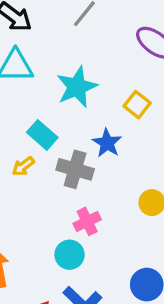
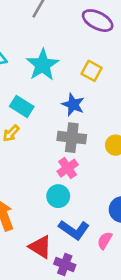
gray cross: (75, 169) -> (72, 138), moved

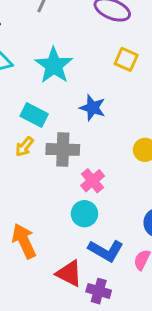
yellow square: (92, 71) -> (126, 59), moved
gray cross: (72, 138) -> (63, 149), moved

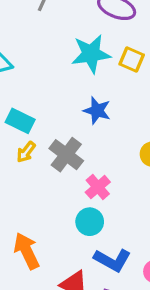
cyan star: (54, 65) -> (91, 54), moved, turned 30
cyan rectangle: (34, 115) -> (20, 121), moved
gray cross: (63, 149) -> (66, 155), turned 36

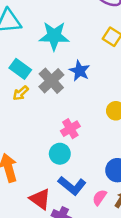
cyan star: (91, 54) -> (54, 36), moved
gray cross: (66, 155) -> (51, 81), moved

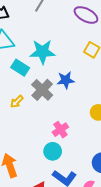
cyan rectangle: (20, 69) -> (20, 68), moved
blue star: (80, 71) -> (66, 80), turned -30

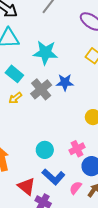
cyan rectangle: (20, 68) -> (14, 74), moved
pink cross: (60, 130) -> (77, 149), moved

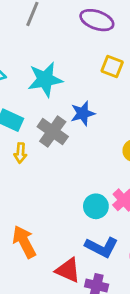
yellow arrow: (15, 98) -> (20, 153), turned -32
cyan circle: (45, 150) -> (96, 206), moved

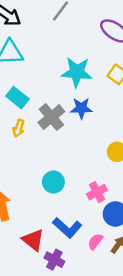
cyan star: (45, 79) -> (77, 72), moved
cyan circle: (96, 206) -> (53, 182), moved

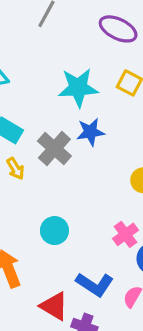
yellow arrow: (19, 128) -> (15, 169), turned -42
cyan circle: (53, 182) -> (54, 231), moved

